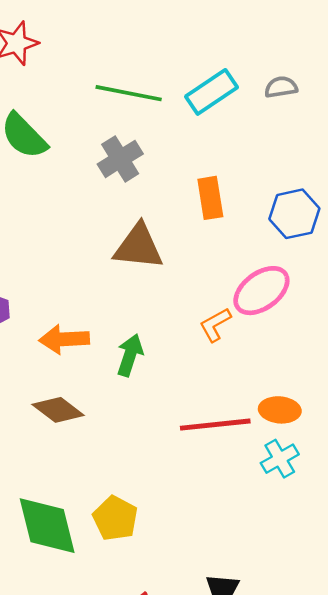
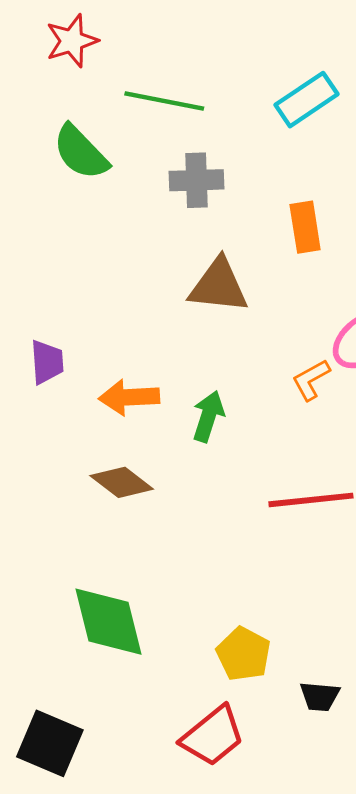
green line: (129, 93) -> (164, 101), moved
gray cross: (120, 159) -> (197, 180), turned 30
yellow pentagon: (115, 518) -> (243, 654), moved

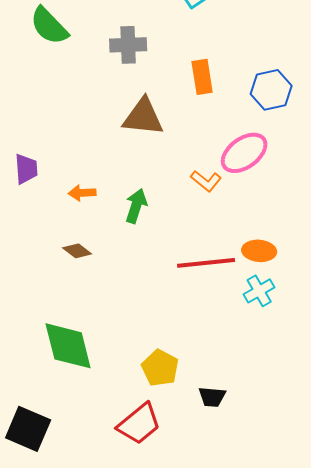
orange L-shape: (311, 380) -> (206, 181), turned -112
orange arrow: (129, 397) -> (82, 193), size x0.7
brown diamond: (122, 482) -> (77, 251), size x0.7

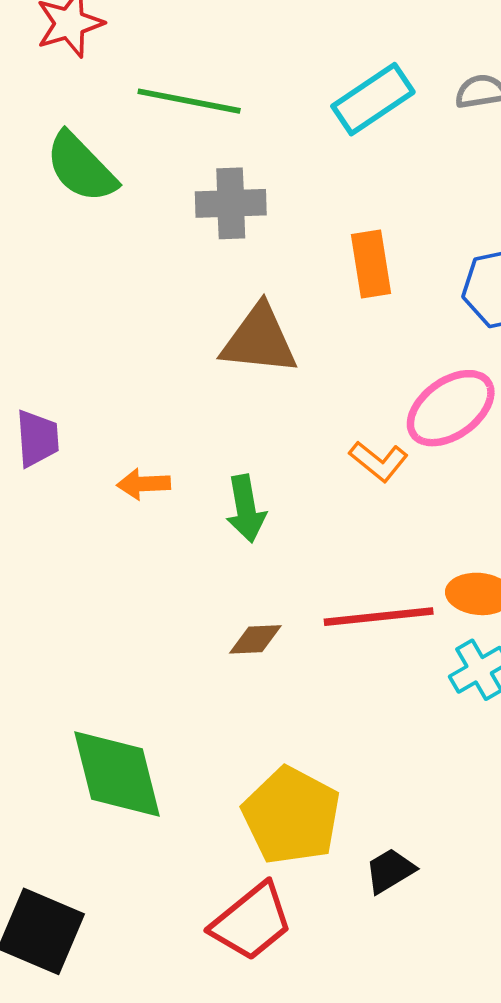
green arrow: (136, 206) -> (246, 509), turned 152
brown diamond: (77, 251) -> (255, 639), moved, turned -40
yellow pentagon: (160, 368) -> (291, 816), size x1.4
black trapezoid: (212, 397) -> (390, 871), turned 144

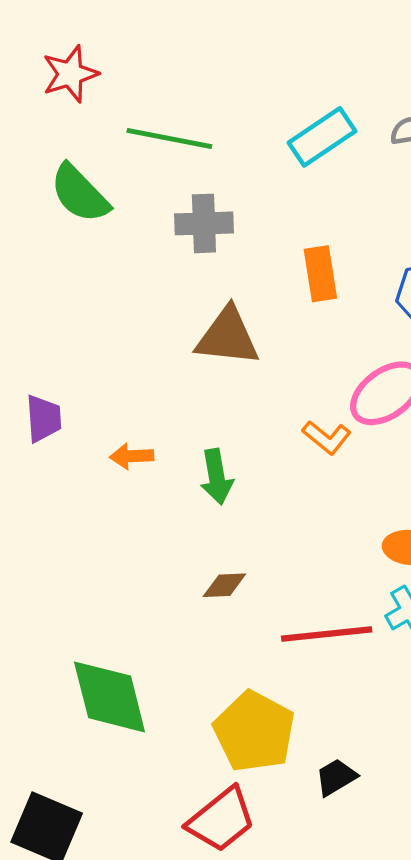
red line: (379, 617) -> (327, 634), moved

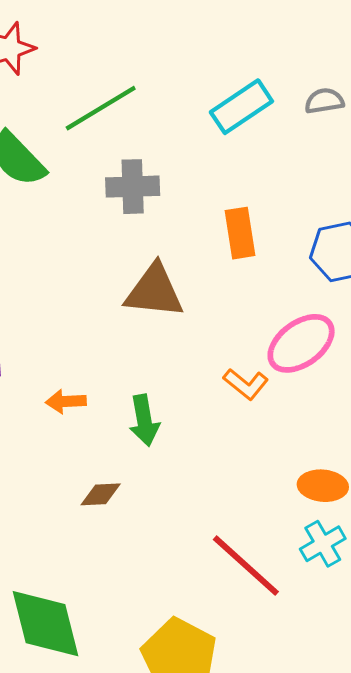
green line: (169, 138) -> (101, 108), turned -42
brown diamond: (224, 585) -> (101, 494), moved
red line: (327, 634) -> (246, 566), turned 48

